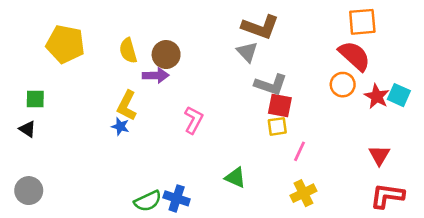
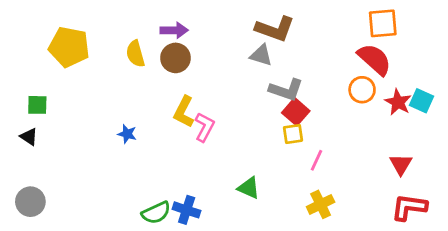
gray triangle: (247, 52) -> (261, 55), turned -30
purple arrow: (156, 75) -> (174, 30), moved
yellow L-shape: (127, 106) -> (184, 112), moved
red square: (280, 106) -> (296, 112), turned 30

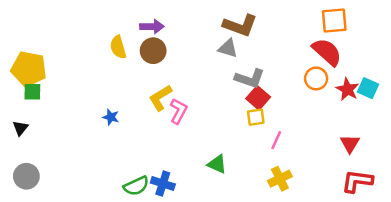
yellow pentagon: (69, 47) -> (29, 69), moved
yellow L-shape: (184, 112) -> (160, 98), turned 32
black triangle: (29, 137) -> (20, 128), moved, turned 35

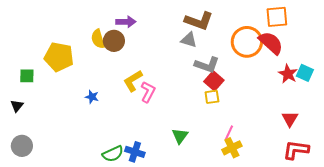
brown circle: (153, 51) -> (114, 41), moved
yellow pentagon: (29, 69) -> (59, 57), moved
orange circle: (316, 78) -> (247, 42), moved, size x1.6
pink line: (276, 140) -> (229, 133), moved
green triangle: (217, 164) -> (180, 136), turned 42

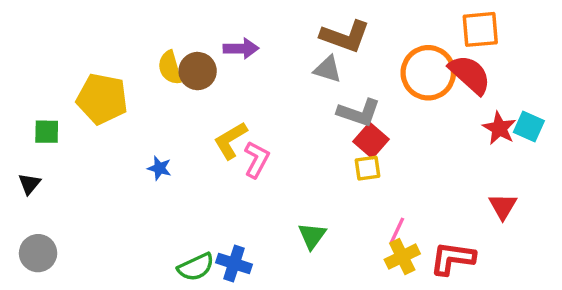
purple arrow: (126, 22) -> (241, 48), moved
red L-shape: (296, 150) -> (453, 258), moved

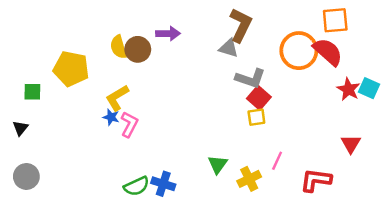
brown L-shape: (345, 36) -> (241, 25), turned -84
yellow L-shape: (231, 140) -> (117, 98), moved
pink L-shape: (257, 159) -> (129, 124), moved
yellow cross: (402, 257) -> (249, 179), moved

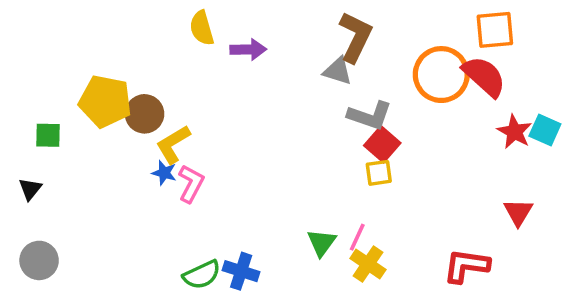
yellow semicircle: (118, 47) -> (202, 28), moved
brown circle: (138, 49) -> (145, 114), moved
pink line: (277, 161) -> (357, 237), moved
yellow cross: (249, 179) -> (368, 264), turned -30

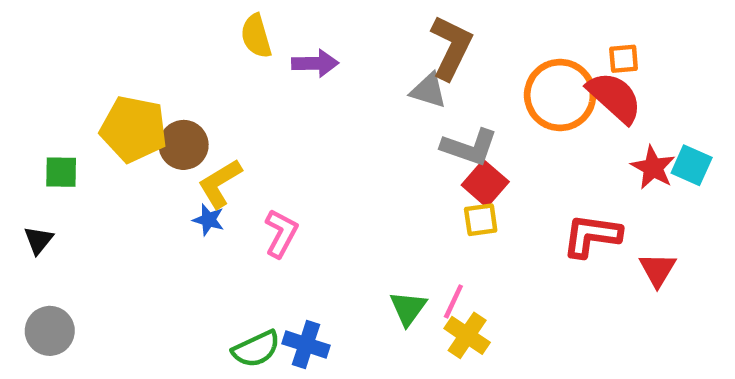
orange square: (495, 30) -> (624, 59), moved, size x0.6
pink L-shape: (191, 184) -> (281, 233), moved
red L-shape: (466, 266) -> (592, 236), moved

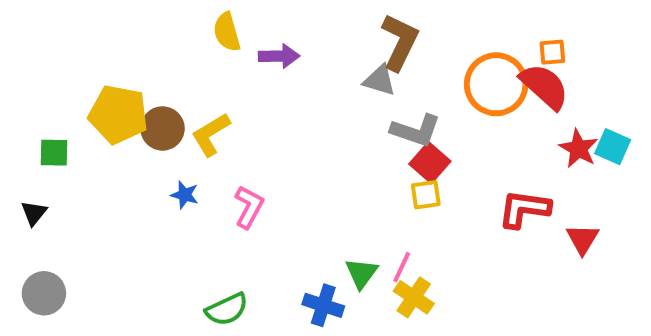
yellow L-shape: (220, 183) -> (211, 135), moved
blue cross: (306, 344) -> (323, 305), moved

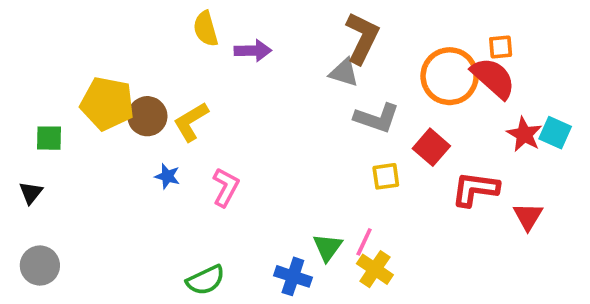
red square: (430, 163) -> (431, 147), moved

